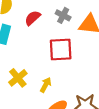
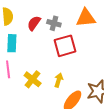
gray cross: (63, 15) -> (54, 23), moved

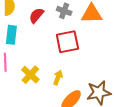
gray cross: (54, 23) -> (64, 11), moved

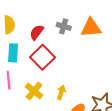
red square: (67, 42) -> (43, 57), moved, turned -30

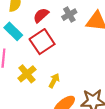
gray cross: (64, 26) -> (69, 15), turned 32
cyan rectangle: (13, 53) -> (13, 31), turned -60

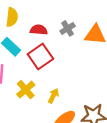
red semicircle: (41, 15) -> (39, 30), turned 49

